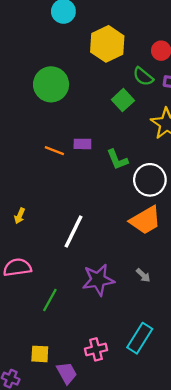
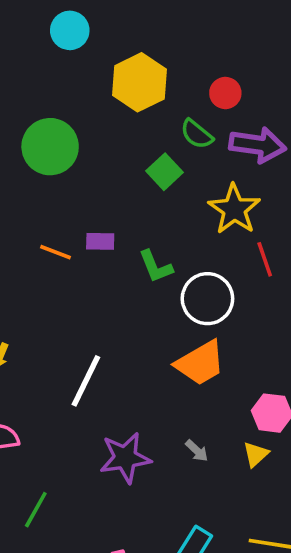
green line: (50, 300) -> (36, 510), moved

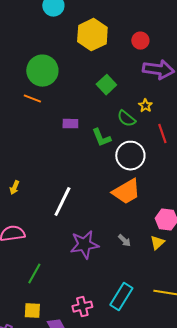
green semicircle: (197, 134) -> (126, 119), moved
yellow star: (234, 209) -> (145, 106), size x0.5
orange line: (55, 252) -> (32, 99), moved

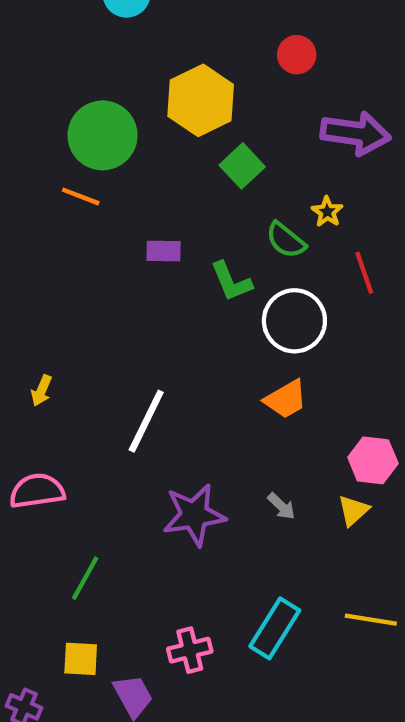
yellow hexagon: (92, 35) -> (201, 100), moved
red circle: (140, 41) -> (297, 55), moved
orange trapezoid: (126, 192) -> (286, 399), size x0.7

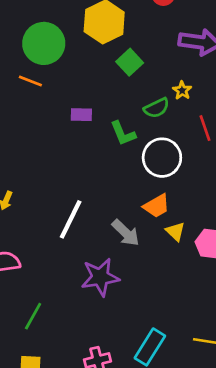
green semicircle: (286, 240) -> (157, 108), turned -65
gray arrow: (281, 506) -> (126, 233), moved, size x1.6
yellow triangle: (353, 511) -> (175, 231), moved, turned -35

